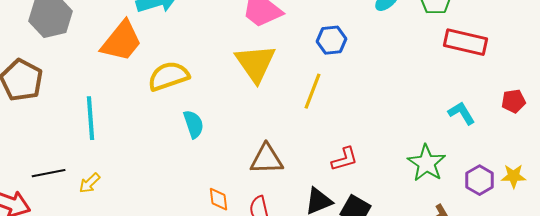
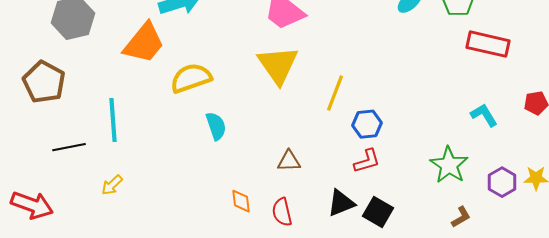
blue hexagon: (332, 40) -> (367, 124), moved
brown triangle: (267, 159) -> (289, 161), size x0.7
black line: (49, 173) -> (69, 147), moved

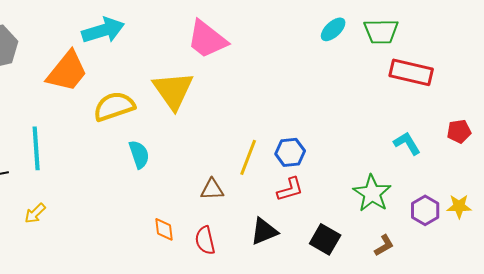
yellow triangle: (278, 65) -> (173, 90), moved
yellow line: (335, 93) -> (248, 157), moved
black square: (378, 212) -> (325, 239), moved

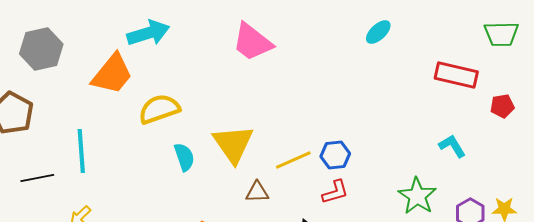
green trapezoid: (381, 31) -> (501, 34), moved
yellow triangle: (173, 90) -> (233, 144), moved
red pentagon: (459, 131) -> (502, 106), moved
yellow line: (248, 157) -> (293, 160), turned 45

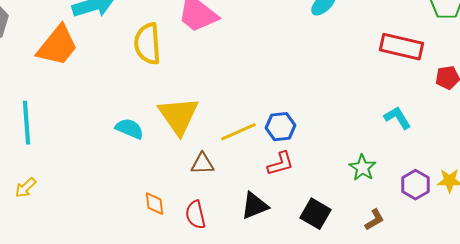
yellow semicircle: (159, 109) -> (147, 44), moved, turned -75
cyan semicircle: (184, 157) -> (129, 129), turned -48
green star: (417, 196) -> (362, 168), size x0.7

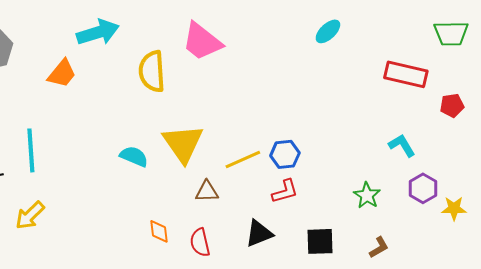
orange trapezoid: (57, 46) -> (62, 73), size x0.7
purple hexagon: (415, 185) -> (423, 188), moved
yellow arrow: (25, 188) -> (30, 215), size x1.4
black square: (315, 214) -> (320, 241), turned -32

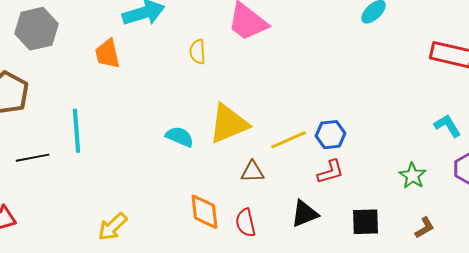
yellow semicircle: (152, 71) -> (198, 52), size x0.6
orange trapezoid: (62, 73) -> (108, 54), turned 128
yellow triangle: (183, 143) -> (229, 124), turned 42
yellow arrow: (30, 215) -> (113, 227), moved
orange diamond: (159, 231) -> (205, 212), size x1.5

